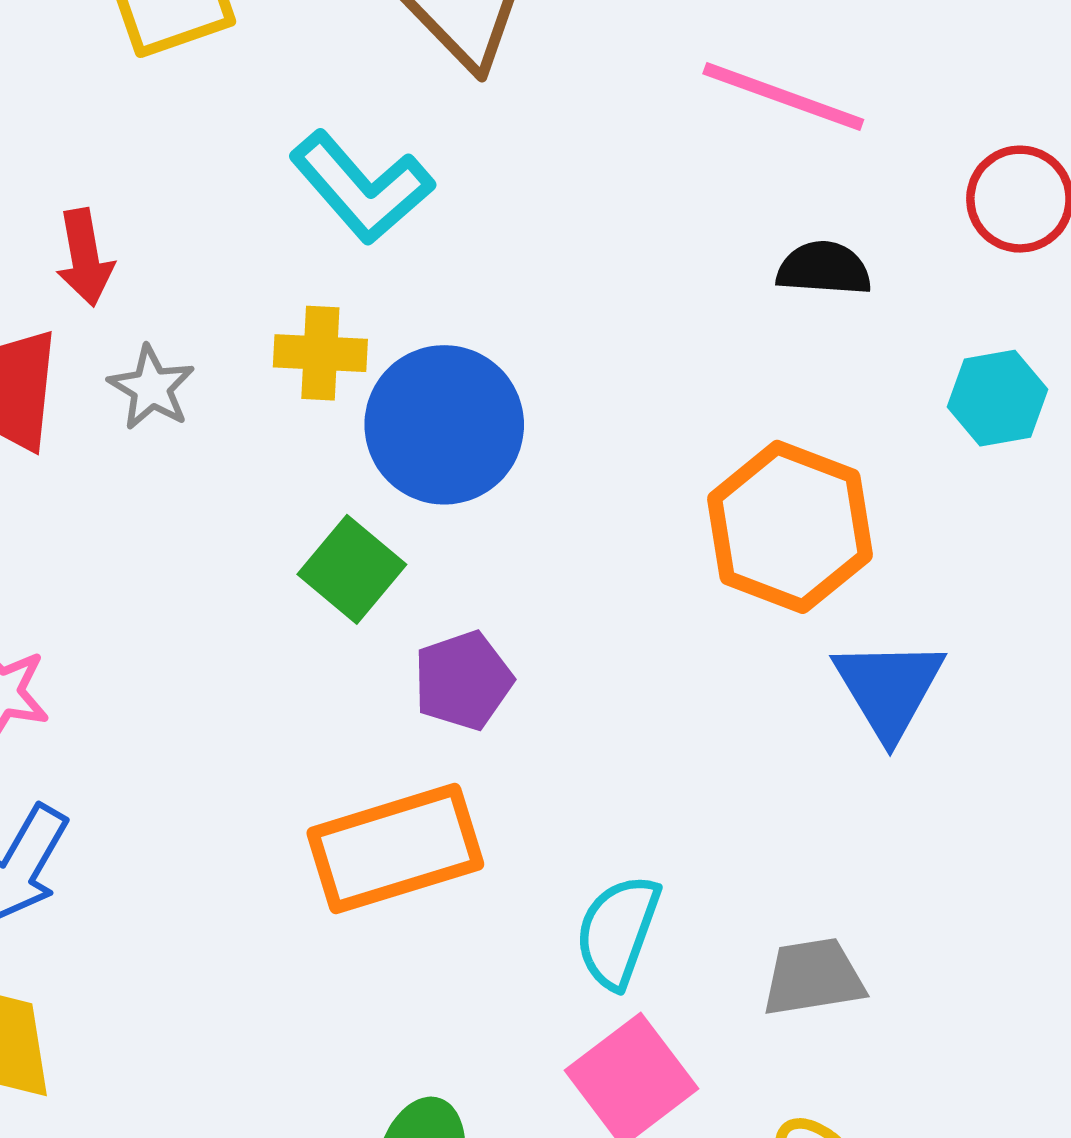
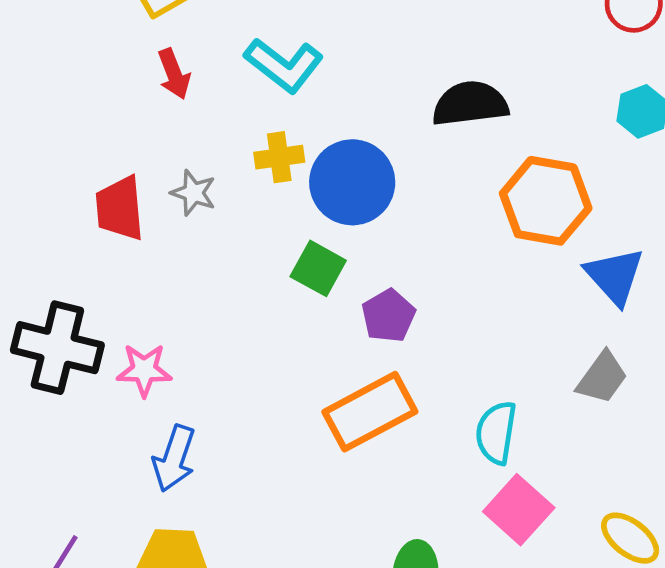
red arrow: (85, 257) -> (174, 74), moved
black semicircle: (824, 269) -> (470, 104), moved, size x1.5
gray trapezoid: (813, 977) -> (602, 378), moved, turned 146

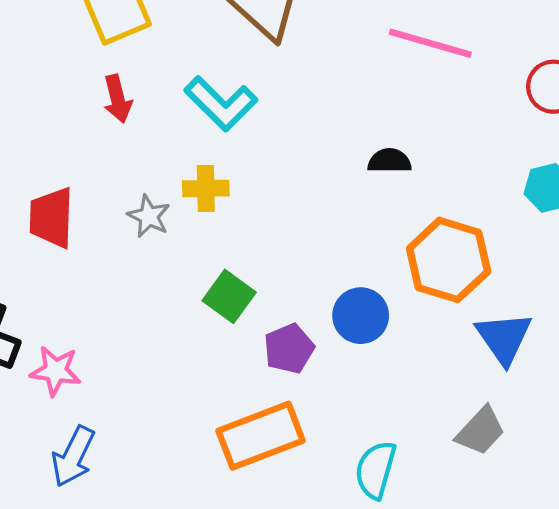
black semicircle: (470, 104) -> (389, 161), size x0.6
blue circle: (352, 182) -> (361, 316), moved, size x0.7
gray star: (193, 193) -> (149, 216), moved

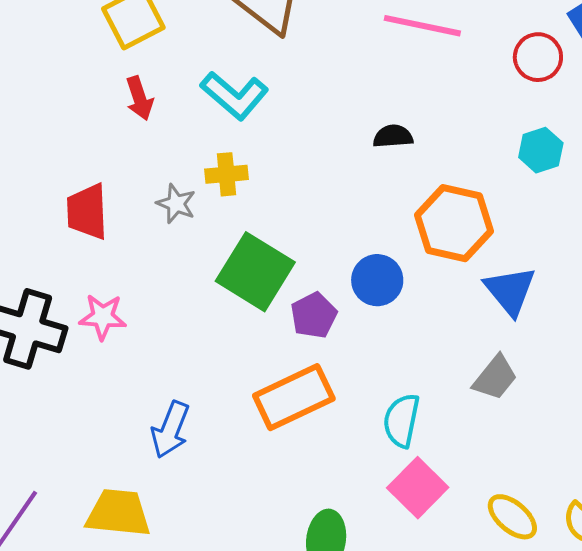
green square: (229, 296) -> (255, 272), size x1.6
pink star: (56, 371) -> (103, 317), moved
blue arrow: (73, 456) -> (170, 430), moved

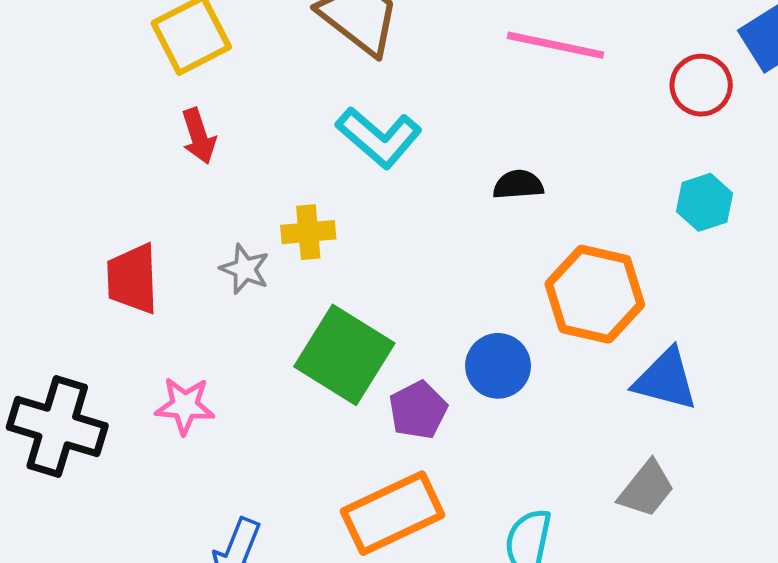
cyan L-shape: (234, 95) -> (379, 137), moved
blue triangle: (510, 291) -> (665, 380), turned -36
pink star: (103, 317) -> (185, 406), moved

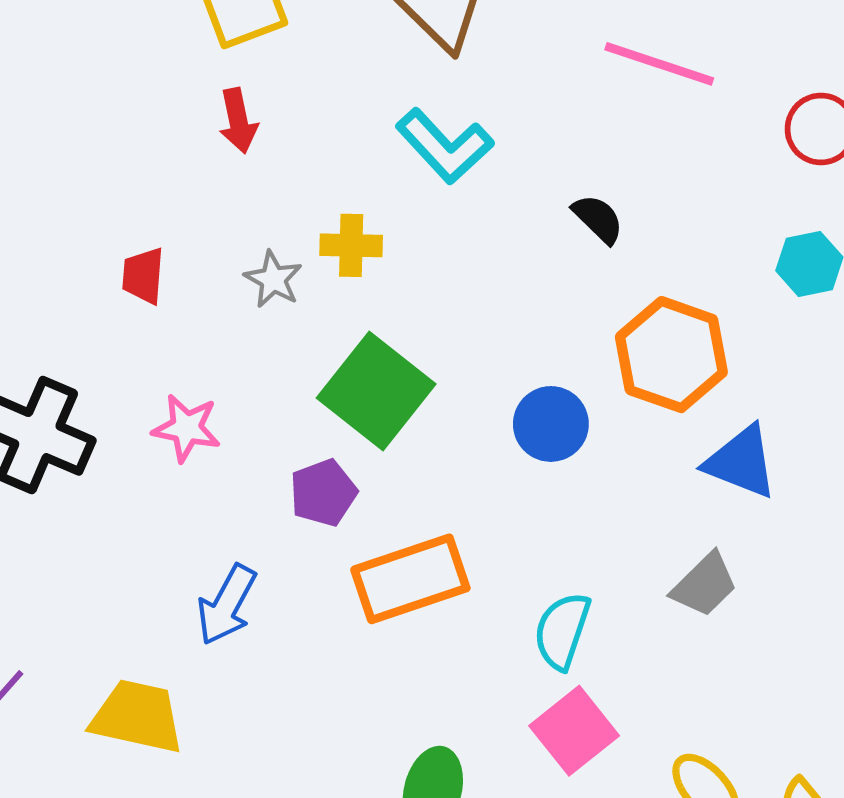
black semicircle: (518, 185) -> (598, 219), turned 42
red trapezoid: (132, 279) -> (143, 276), size x0.7
purple pentagon: (418, 410) -> (323, 493), moved

